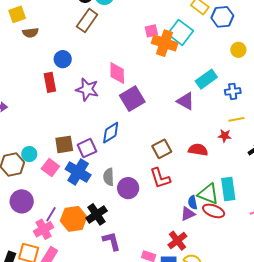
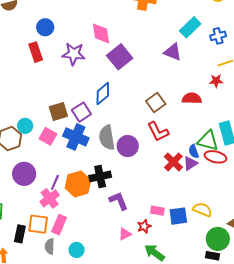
gray semicircle: (109, 177) -> (107, 138), size x1.4
black cross: (97, 214) -> (100, 176), turned 30
red cross: (177, 241) -> (173, 162), moved

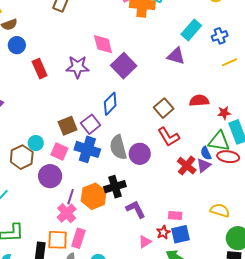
blue circle: (45, 27) -> (17, 45), moved
red star: (216, 81) -> (224, 113), moved
purple circle: (24, 174) -> (50, 176), moved
blue square: (178, 216) -> (180, 234), moved

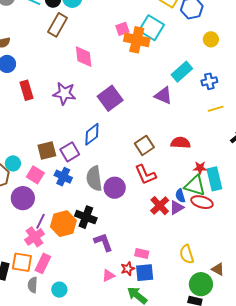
pink diamond: (103, 44) -> (84, 57), moved
red star: (224, 113) -> (200, 168), moved
blue cross: (87, 149) -> (63, 177), size x0.7
black cross: (115, 187) -> (86, 217), turned 30
yellow semicircle: (220, 210) -> (187, 254), turned -132

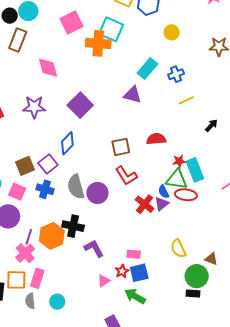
pink square: (122, 29) -> (71, 23), moved, size x1.6
brown square: (144, 145) -> (121, 147), turned 30

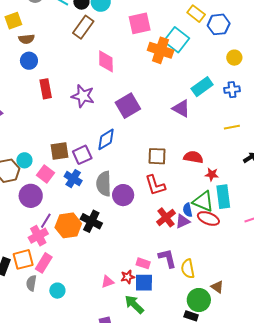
blue cross: (176, 74) -> (232, 90), moved
red star: (179, 161) -> (212, 174), moved
purple L-shape: (94, 248) -> (167, 258), moved
orange square: (16, 280) -> (23, 259), turned -30

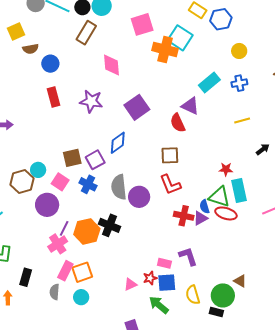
blue circle: (29, 61) -> (50, 64), moved
red semicircle: (193, 157) -> (178, 123), moved, turned -120
red cross: (166, 217) -> (184, 216), turned -36
orange square: (23, 259) -> (82, 272), moved
yellow semicircle: (188, 269) -> (193, 295), moved

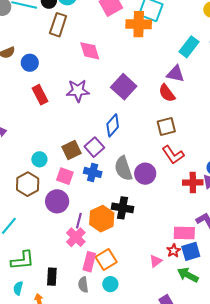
cyan circle: (38, 170) -> (39, 159), moved
pink rectangle: (164, 263) -> (184, 233), size x1.5

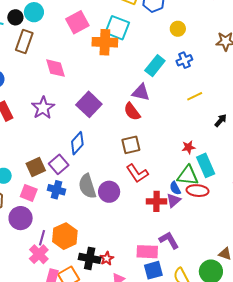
purple star: (78, 91) -> (43, 108), turned -30
black cross: (123, 208) -> (90, 258), moved
red star: (174, 251) -> (107, 258), moved

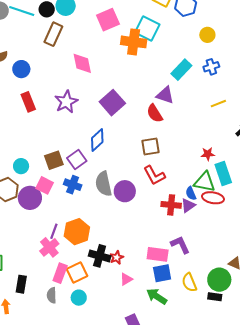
purple circle: (21, 218) -> (30, 198), moved

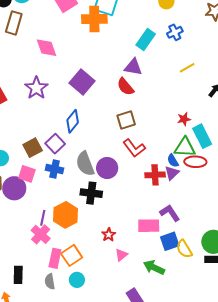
black cross: (100, 256) -> (91, 193), moved
blue square: (162, 273) -> (170, 241), moved

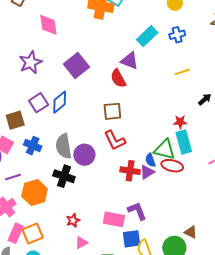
red star: (184, 119) -> (180, 122), moved
purple square: (55, 144) -> (39, 103), moved
purple line: (43, 218) -> (13, 177), moved, turned 49

